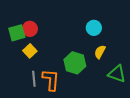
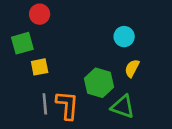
red circle: (30, 29) -> (40, 14), moved
yellow square: (30, 51) -> (40, 67), turned 32
green triangle: (117, 74) -> (123, 107), moved

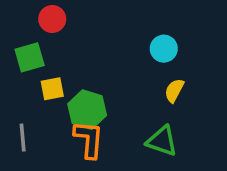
green hexagon: (99, 83) -> (87, 110), moved
gray line: (45, 104) -> (23, 138), moved

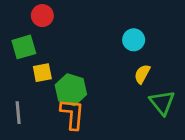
green triangle: (162, 141) -> (162, 103), moved, turned 32

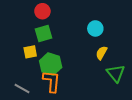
red circle: (42, 16) -> (42, 11), moved
green square: (24, 47) -> (43, 34), moved
gray line: (18, 113) -> (22, 88), moved, turned -56

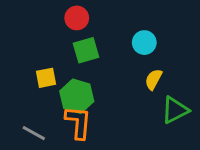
red circle: (42, 11) -> (77, 18), moved
green square: (43, 34) -> (86, 50), moved
green triangle: (116, 73) -> (175, 110), turned 42

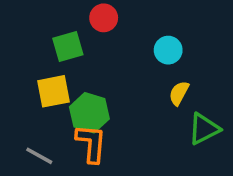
red circle: (77, 18) -> (104, 18), moved
green square: (86, 50) -> (68, 47), moved
yellow square: (46, 78) -> (54, 91), size x1.4

